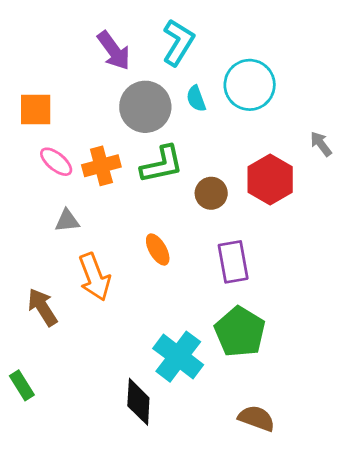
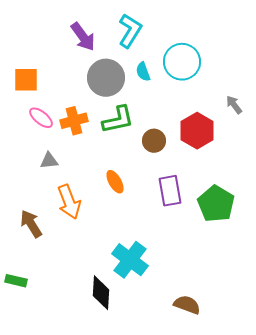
green pentagon: (240, 332) -> (216, 204), moved
green rectangle: (22, 385) -> (16, 281), turned -45

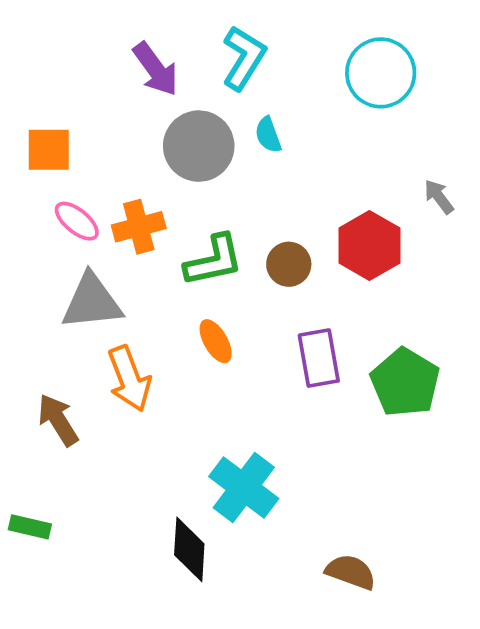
cyan circle: (182, 62) -> (381, 73), moved
green L-shape: (118, 120) -> (214, 260), moved
gray triangle: (49, 161) -> (92, 302), size x1.8

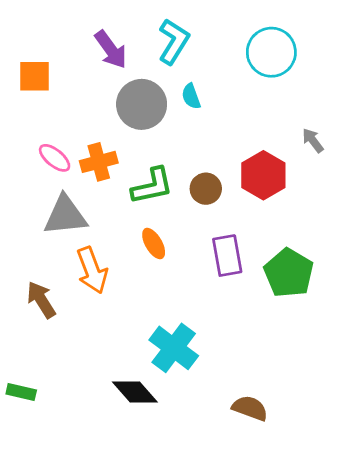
orange square: (49, 150) -> (35, 76), moved
green rectangle: (30, 527) -> (21, 392), moved
black diamond: (189, 549) -> (135, 392), turned -45

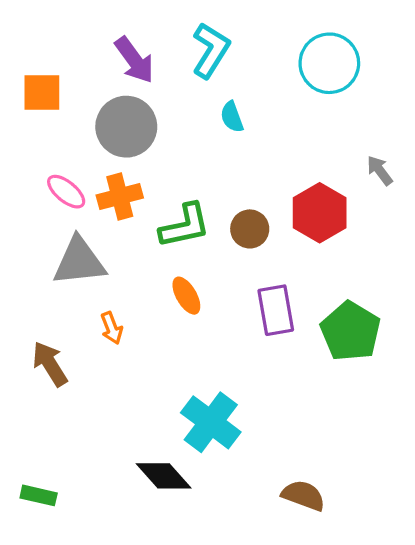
gray circle: (142, 104) -> (126, 127), moved
orange arrow: (92, 270) -> (112, 328), size x0.6
green rectangle: (21, 392) -> (39, 495), moved

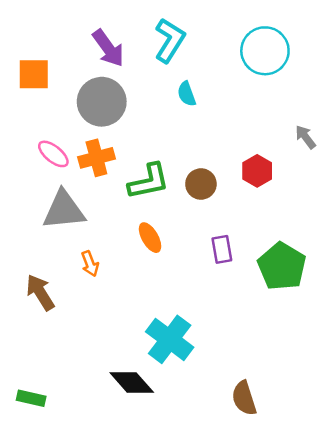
red hexagon: (320, 213) -> (257, 171), size x0.7
purple rectangle: (276, 310) -> (222, 249), size x0.7
brown semicircle: (303, 495) -> (244, 398), turned -128

